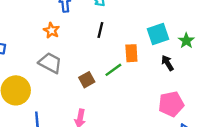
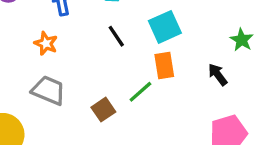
black line: (100, 30) -> (116, 36), turned -42
cyan square: (158, 34) -> (165, 27), moved

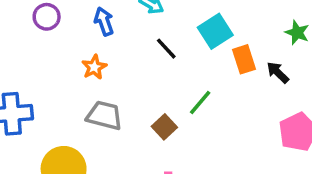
orange star: (46, 43) -> (94, 67), turned 30
orange rectangle: (164, 65) -> (244, 59), moved

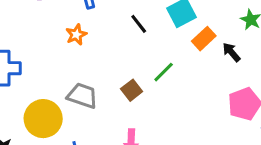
orange rectangle: (244, 59) -> (204, 39), turned 60
gray trapezoid: (104, 115) -> (82, 96), moved

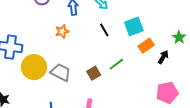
black arrow: (231, 52) -> (163, 57), turned 64
yellow circle: (43, 119) -> (34, 67), moved

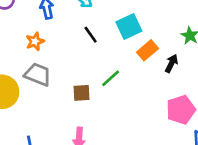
gray trapezoid: (61, 72) -> (38, 74), moved
brown square: (94, 73) -> (81, 93), turned 32

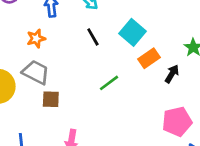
cyan square: (129, 27) -> (133, 32), turned -30
brown square: (81, 93) -> (51, 99), moved

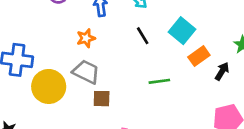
green line: (109, 83) -> (159, 81), turned 30

